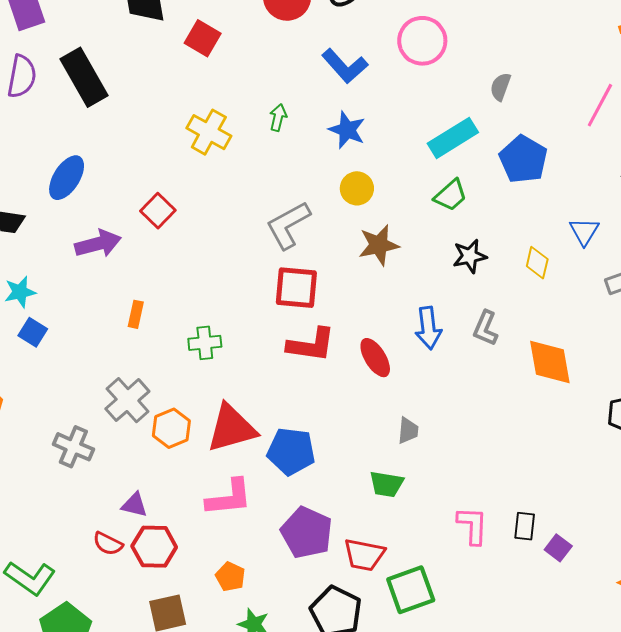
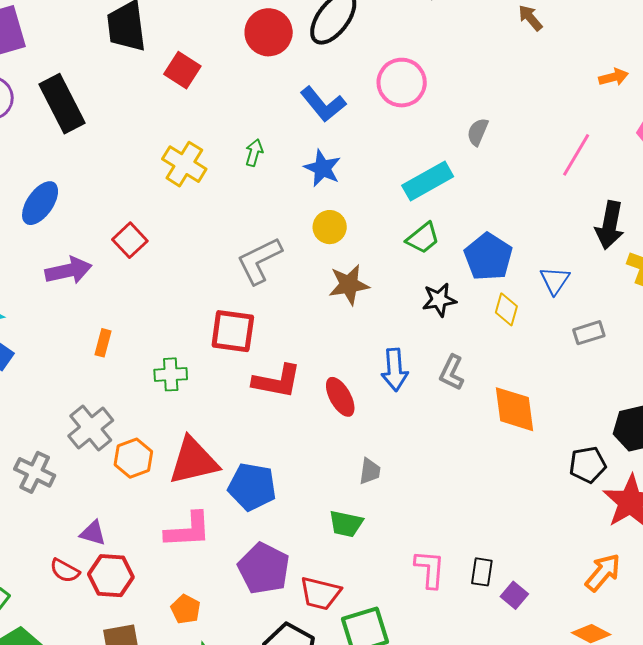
blue pentagon: (523, 159) -> (488, 257), moved
red square: (296, 288) -> (233, 331), moved

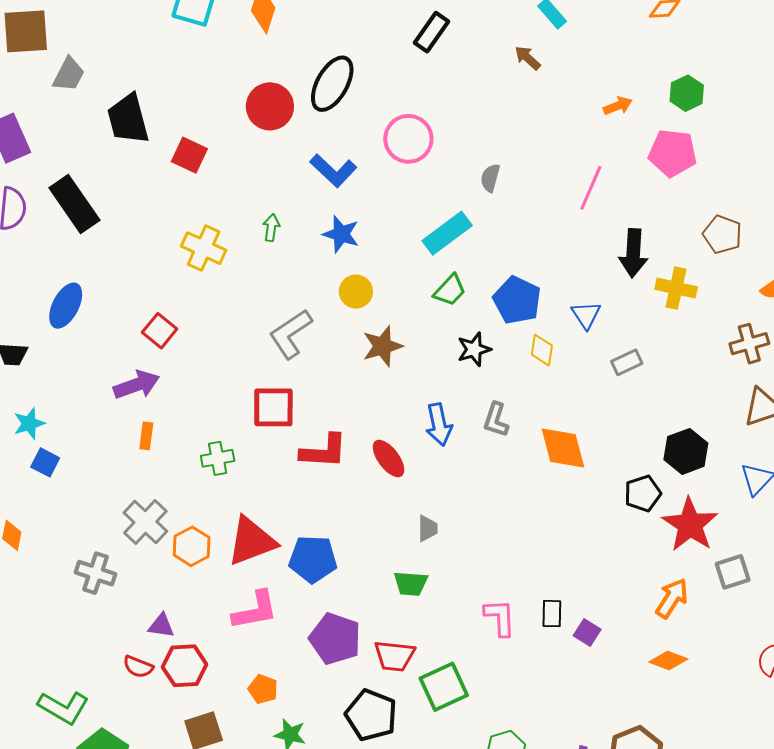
purple arrow: (68, 271) -> (136, 385), moved

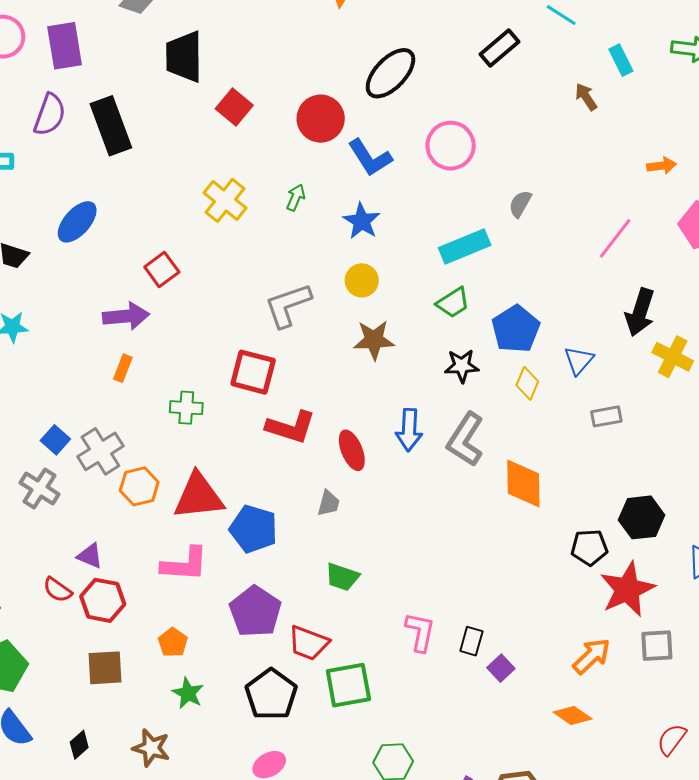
red circle: (270, 106) -> (321, 119), moved
gray L-shape: (496, 420) -> (465, 440), size x1.5
blue square: (45, 462) -> (55, 440), moved
gray trapezoid: (428, 528) -> (328, 503), moved

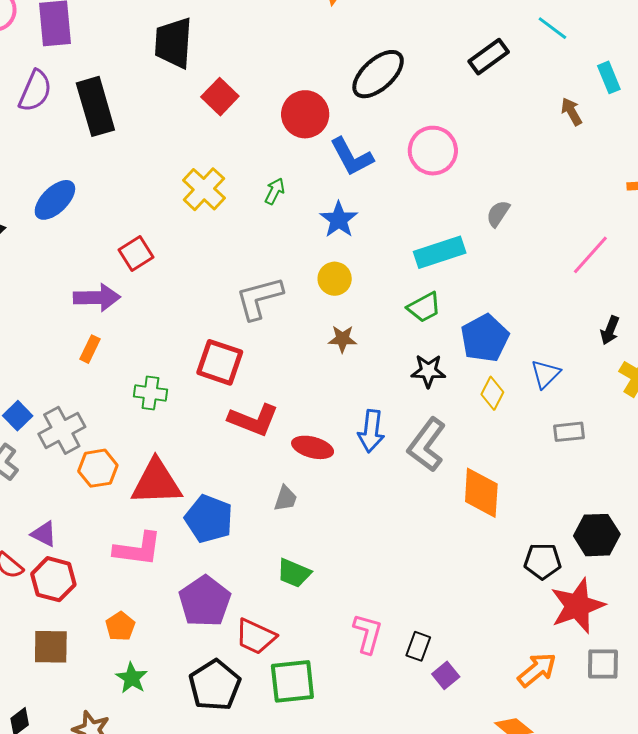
black arrow: (640, 312) -> (610, 330), size x0.6
brown star: (374, 340) -> (342, 339), size x0.7
red ellipse: (352, 450) -> (313, 447), turned -57

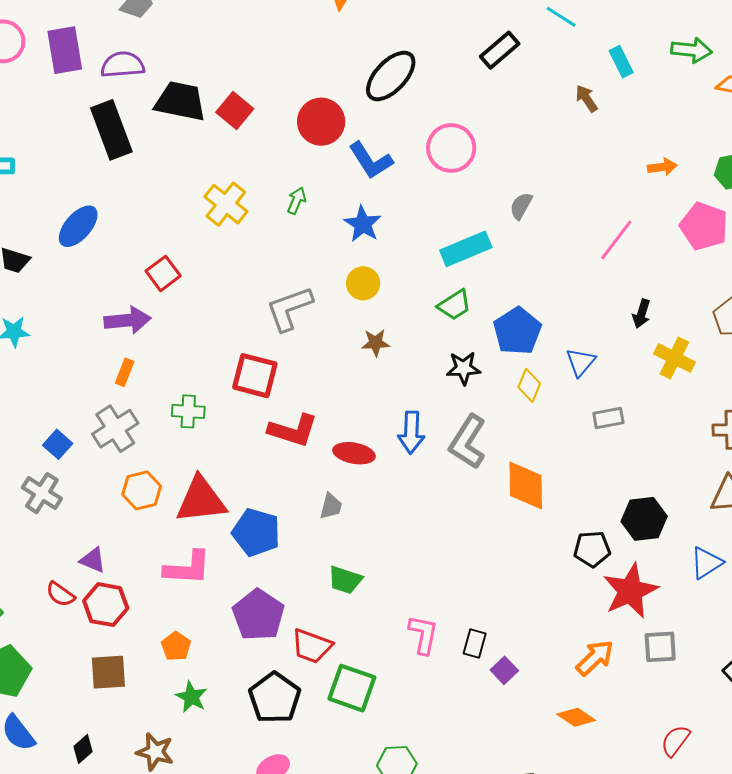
black trapezoid: (173, 43) -> (180, 101), moved, turned 102
purple semicircle: (35, 91) -> (123, 65), moved, turned -114
gray cross: (62, 430) -> (115, 429), moved
green square: (292, 681) -> (352, 688), turned 30

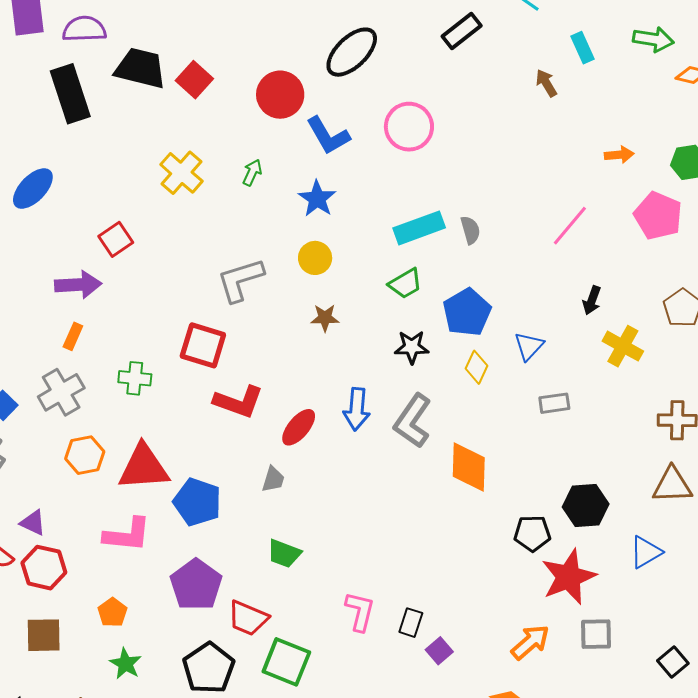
gray semicircle: (521, 206) -> (470, 230), moved, turned 132
red ellipse: (354, 453) -> (299, 427), turned -63

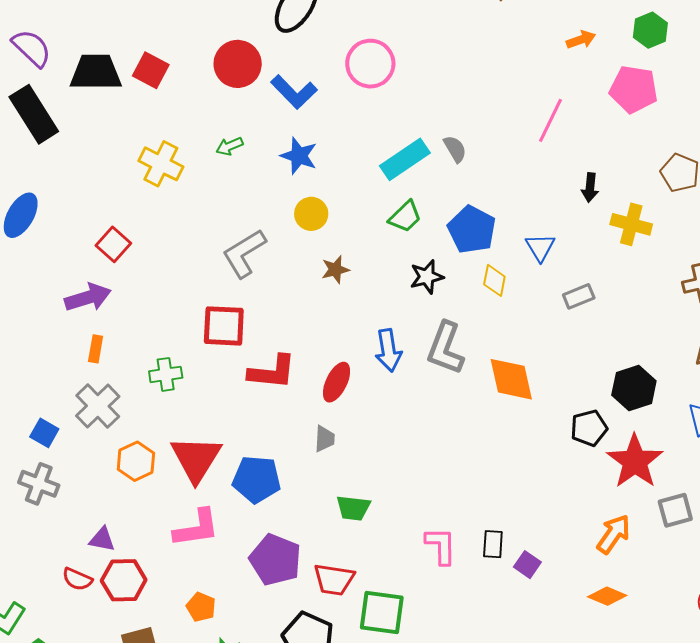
purple semicircle: (84, 29) -> (32, 48), turned 60
green arrow: (252, 172) -> (229, 146), turned -124
red triangle: (144, 467) -> (196, 459), turned -40

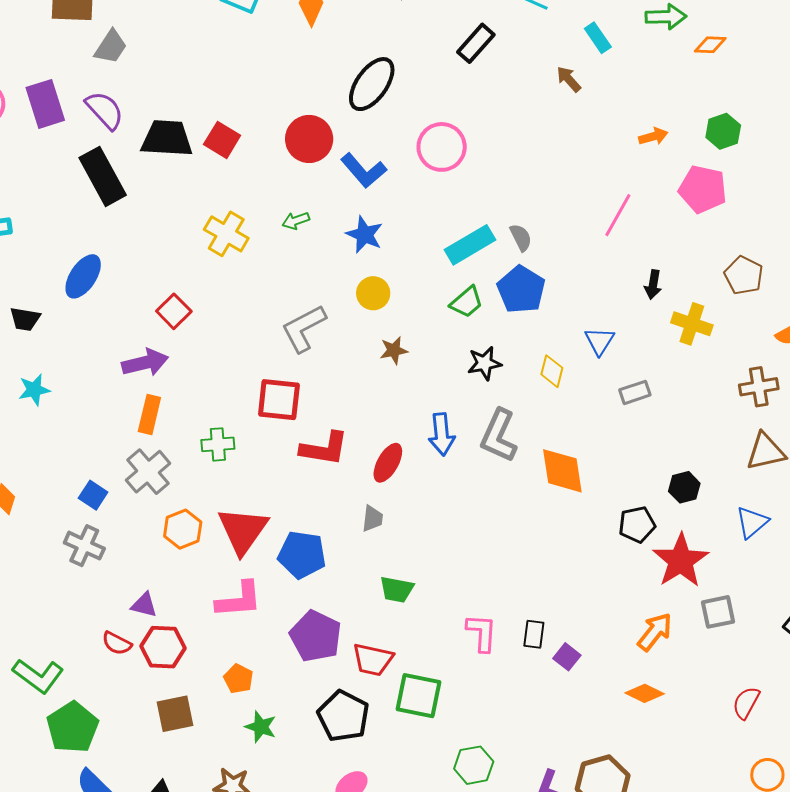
blue pentagon: (472, 230) -> (521, 290), moved
orange rectangle: (96, 349) -> (149, 415), size x1.4
black hexagon: (634, 388) -> (684, 487), size x0.7

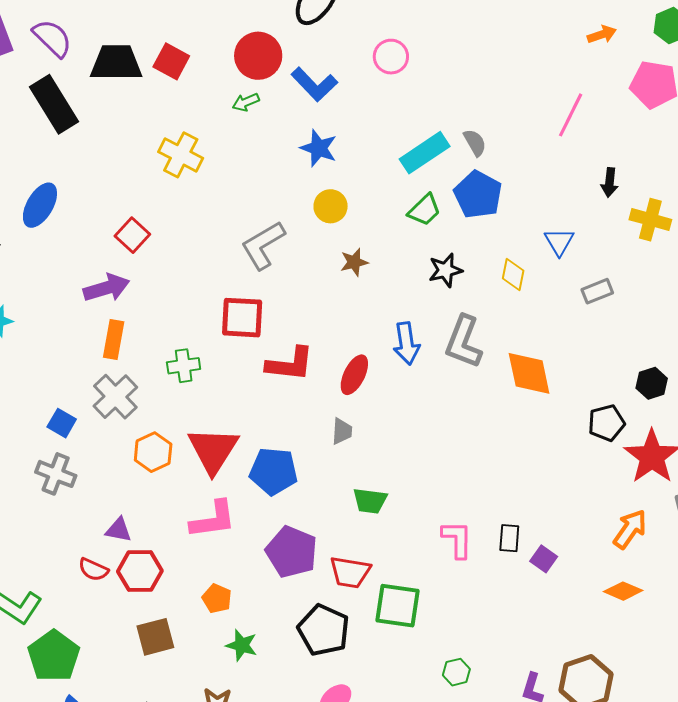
pink circle: (442, 147) -> (391, 57), size x0.7
green arrow: (296, 221) -> (246, 102), moved
green hexagon: (474, 765) -> (456, 672), size x0.7

